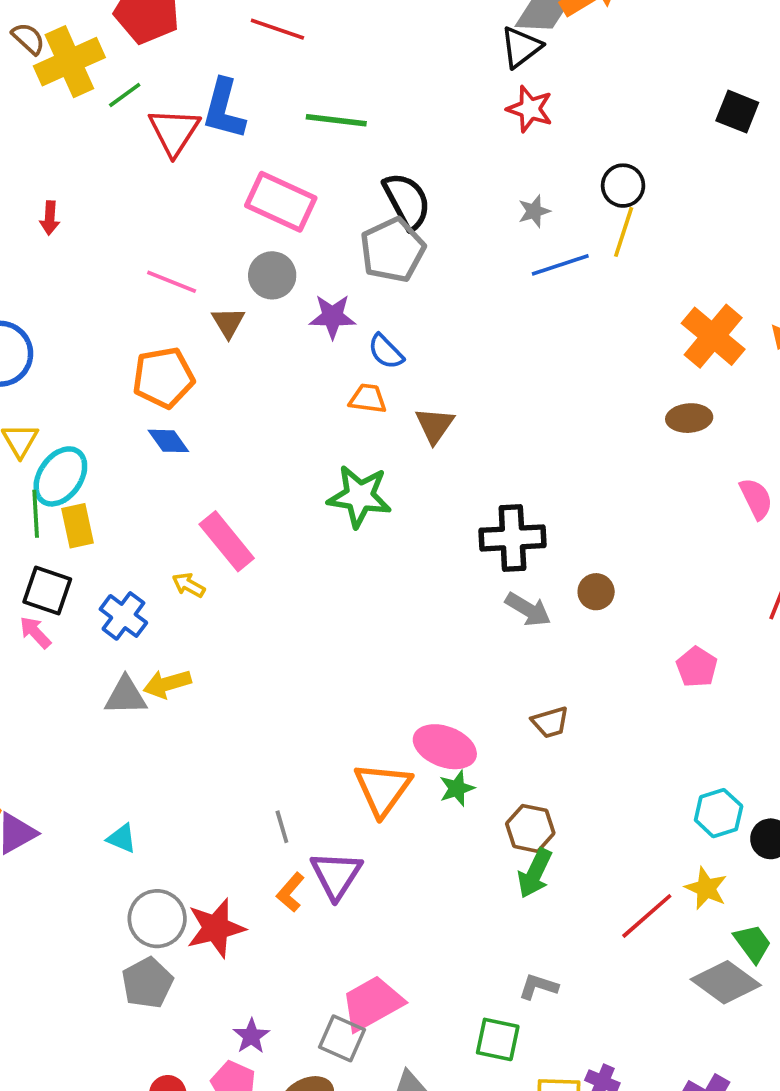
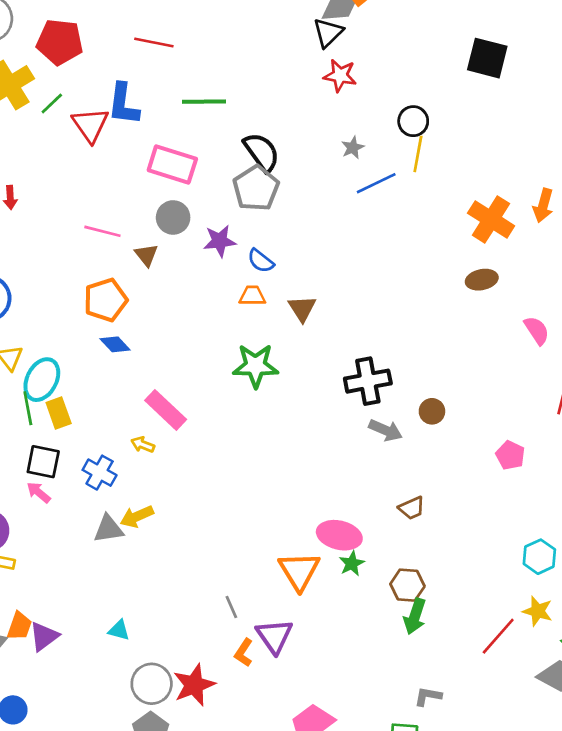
black square: (737, 112) -> (487, 58), size x1.4

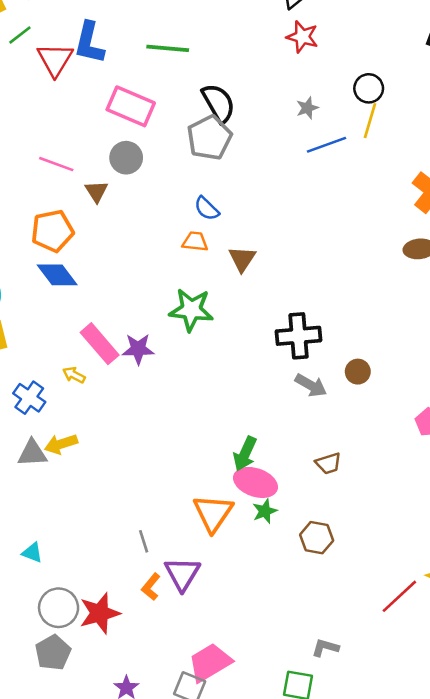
purple star: (220, 241) -> (138, 349), moved
blue diamond: (115, 344) -> (57, 275), size x1.4
green arrow: (415, 616) -> (245, 454), moved

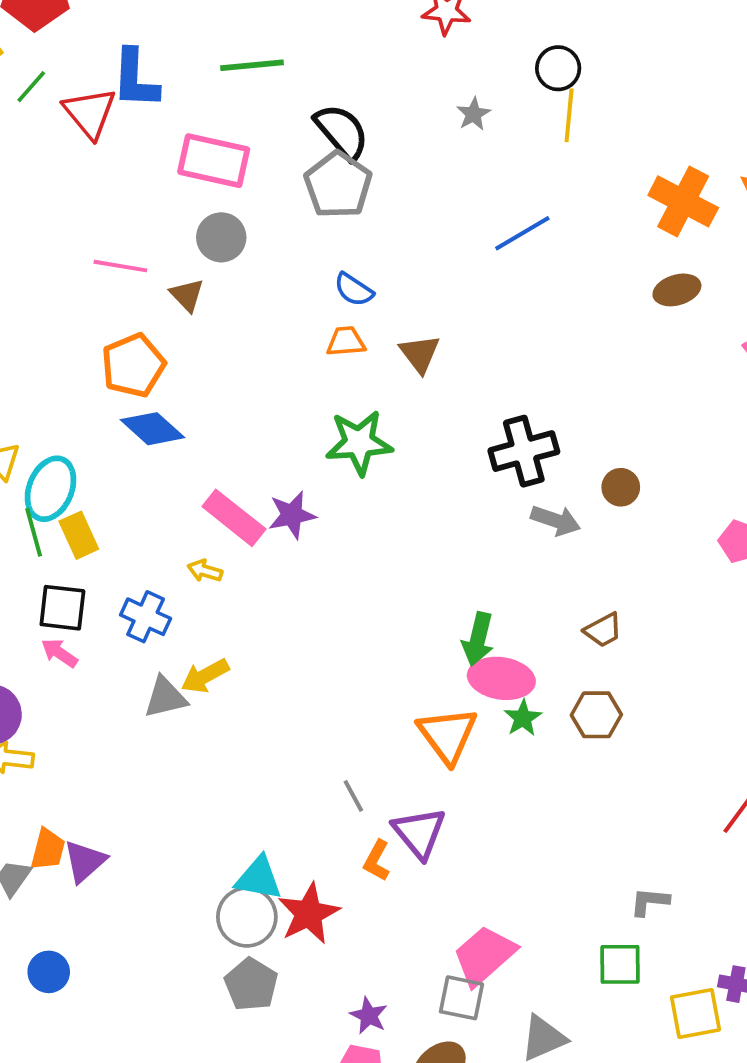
blue line: (327, 145) -> (522, 233), moved
brown hexagon: (317, 538) -> (596, 715), moved
cyan triangle: (32, 553) -> (259, 878), moved, size x1.5

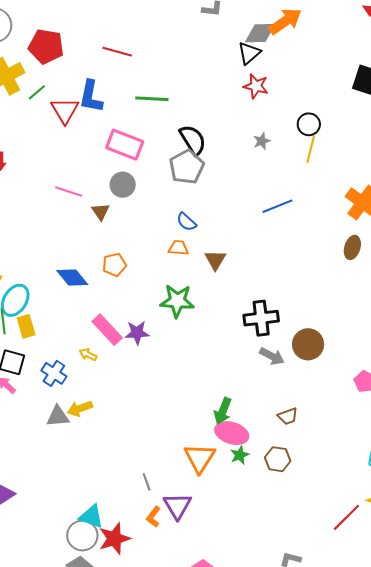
brown ellipse: (677, 290) -> (352, 247), turned -65
orange pentagon: (133, 365) -> (114, 265), moved, size x0.7
brown circle: (621, 487) -> (308, 344), size x1.6

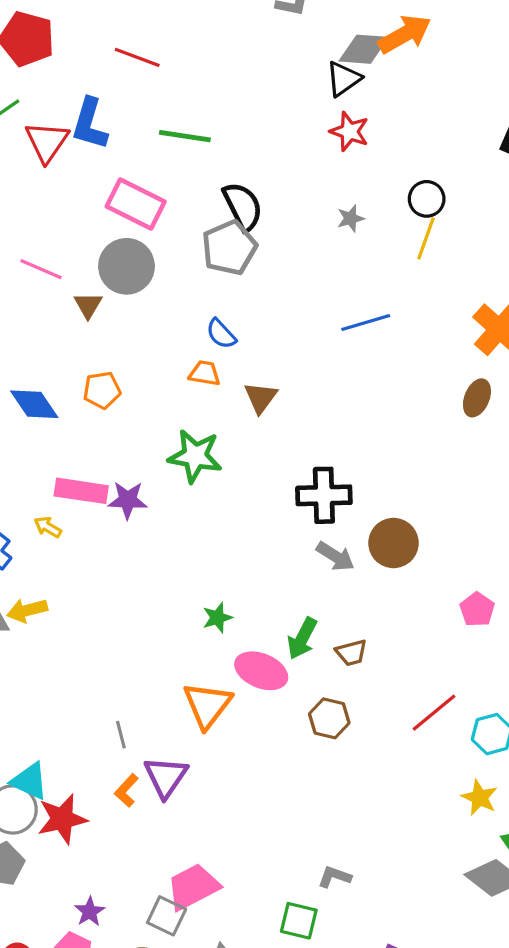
gray circle: (123, 185) -> (126, 266), size x1.4
pink rectangle: (107, 330) -> (81, 491), turned -44
green arrow: (223, 411) -> (302, 638), moved
green star: (240, 455) -> (217, 618), moved
red line: (346, 517) -> (434, 713), moved

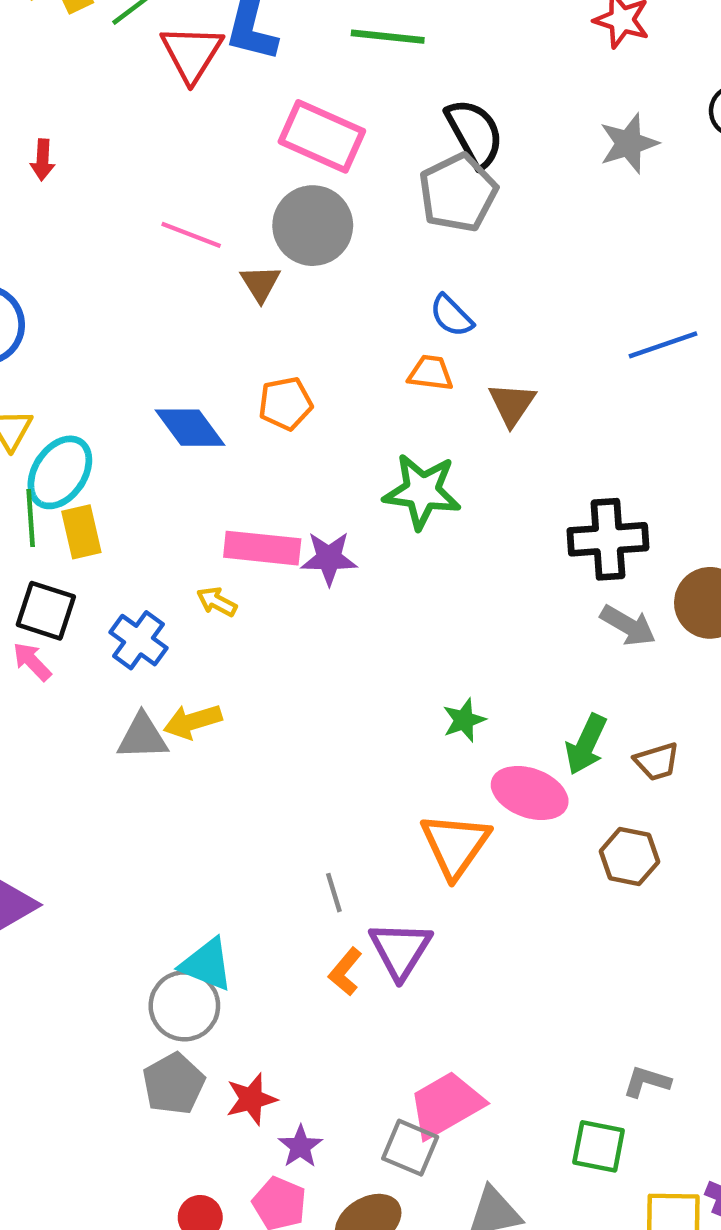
gray star: (351, 218) -> (629, 143), size x1.5
blue line: (366, 322) -> (663, 345), moved
red star: (62, 819) -> (251, 1099), moved, size x0.7

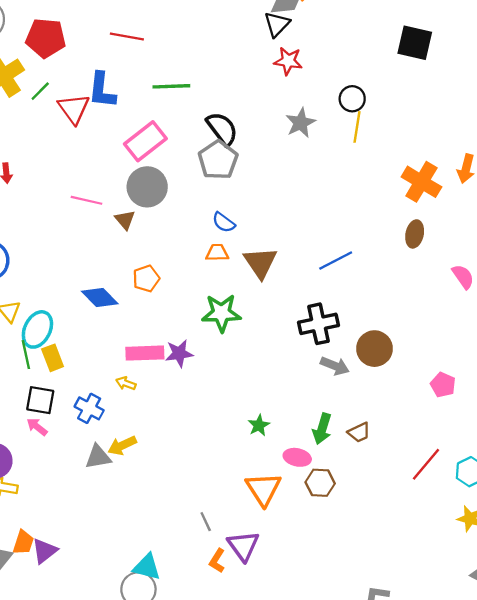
pink rectangle: (322, 136) -> (145, 141), turned -54
blue line: (663, 345) -> (336, 260), moved
brown triangle: (512, 404) -> (260, 263), size x1.4
pink ellipse: (530, 793) -> (297, 457), size x0.7
brown hexagon: (629, 857) -> (320, 483), moved

